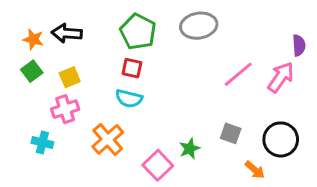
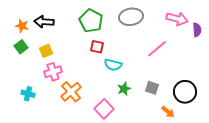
red square: (132, 68) -> (97, 47), moved
pink arrow: (281, 77) -> (177, 19), moved, turned 70
cyan semicircle: (129, 98) -> (113, 65), moved
pink cross: (65, 109) -> (53, 72), moved
green star: (190, 149) -> (124, 89), moved

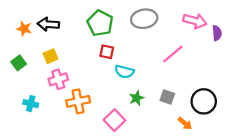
green square: (21, 47) -> (19, 63), moved
orange cross: (71, 92) -> (78, 101), turned 30

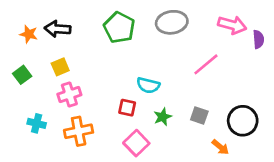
red square: (107, 52) -> (127, 108), moved
orange cross: (78, 101) -> (79, 131), moved

